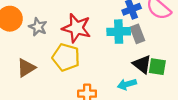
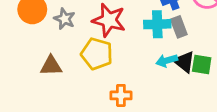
brown triangle: (26, 68) -> (51, 66), turned 30
cyan arrow: (127, 84) -> (167, 60), moved

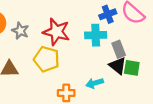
gray rectangle: (179, 27) -> (119, 49), moved
cyan arrow: (167, 60) -> (95, 83), moved

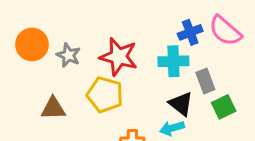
black triangle: (118, 66) -> (181, 104), moved
green square: (132, 68) -> (224, 107), turned -35

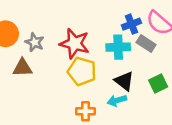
gray rectangle: (205, 81) -> (146, 43), moved, turned -36
yellow pentagon: (105, 95) -> (82, 71), moved
brown triangle: (53, 108) -> (22, 68), moved

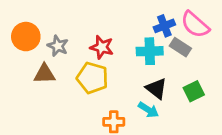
red star: (75, 43) -> (102, 47), size x0.7
yellow pentagon: (82, 71) -> (92, 78), moved
cyan arrow: (117, 100) -> (148, 110), turned -132

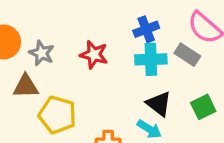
blue cross: (164, 26) -> (146, 29), moved
yellow pentagon: (92, 78) -> (57, 115), moved

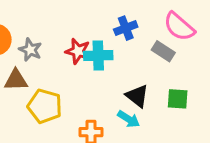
cyan cross: (151, 59) -> (98, 56), moved
green square: (203, 107) -> (178, 99), turned 30

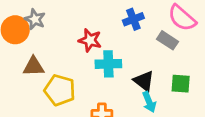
gray star: (30, 50) -> (35, 19), moved
cyan cross: (98, 56) -> (108, 64), moved
cyan arrow: (129, 119) -> (149, 102), moved, turned 36

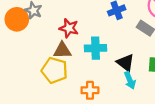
red star: (90, 40) -> (69, 28), moved
brown triangle: (34, 67) -> (62, 50), moved

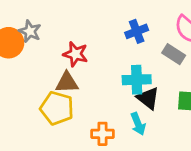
cyan cross: (96, 48) -> (137, 80), moved
cyan arrow: (130, 80) -> (138, 124), moved

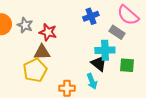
gray star: (30, 31) -> (25, 25), moved
cyan cross: (137, 80) -> (105, 50), moved
yellow pentagon: (57, 108) -> (35, 70), turned 30

